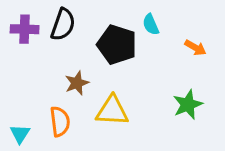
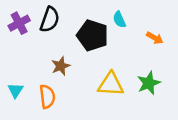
purple cross: (25, 29) -> (19, 23), turned -30
yellow triangle: (112, 111) -> (111, 84), moved
cyan triangle: (20, 134) -> (15, 90), moved

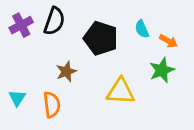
cyan semicircle: (119, 20) -> (142, 29), moved
green star: (149, 83) -> (162, 70), moved

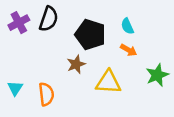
orange arrow: (168, 41) -> (129, 50), moved
green star: (162, 70) -> (157, 75), moved
brown star: (66, 71) -> (76, 64), moved

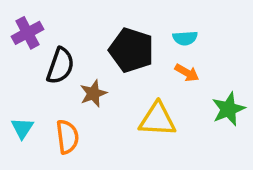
black semicircle: (49, 19) -> (60, 66), moved
cyan semicircle: (127, 26) -> (185, 38), turned -70
brown star: (76, 64) -> (93, 93), moved

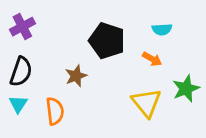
cyan semicircle: (185, 38) -> (162, 29), moved
black semicircle: (60, 66) -> (21, 72), moved
yellow triangle: (157, 119) -> (146, 103), moved, turned 48

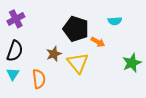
orange arrow: (152, 59) -> (98, 42), moved
yellow triangle: (146, 103) -> (78, 63), moved

